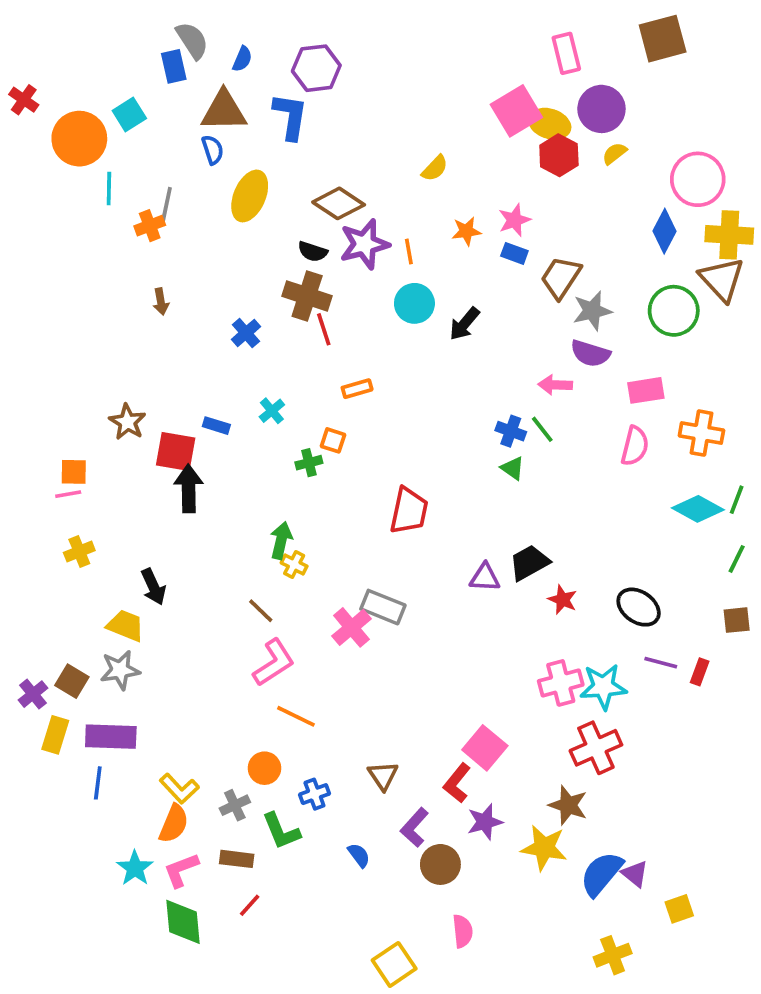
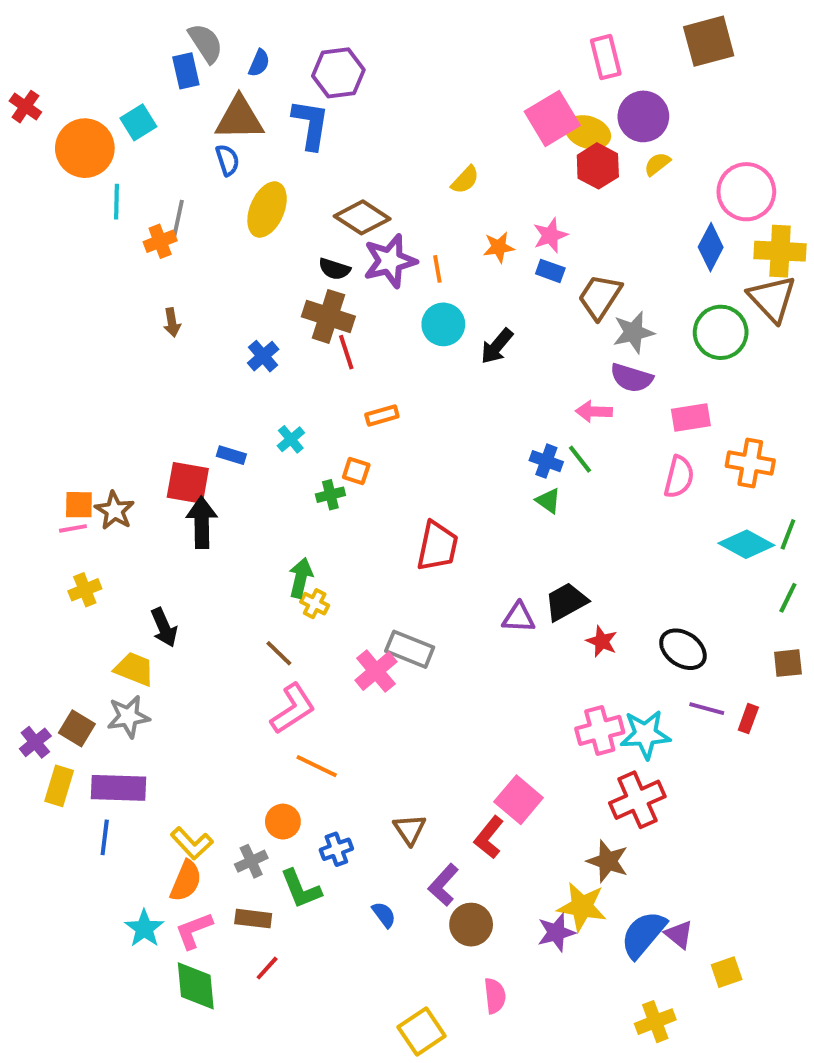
brown star: (127, 422) -> (115, 511), moved
purple star: (485, 822) -> (556, 932), moved

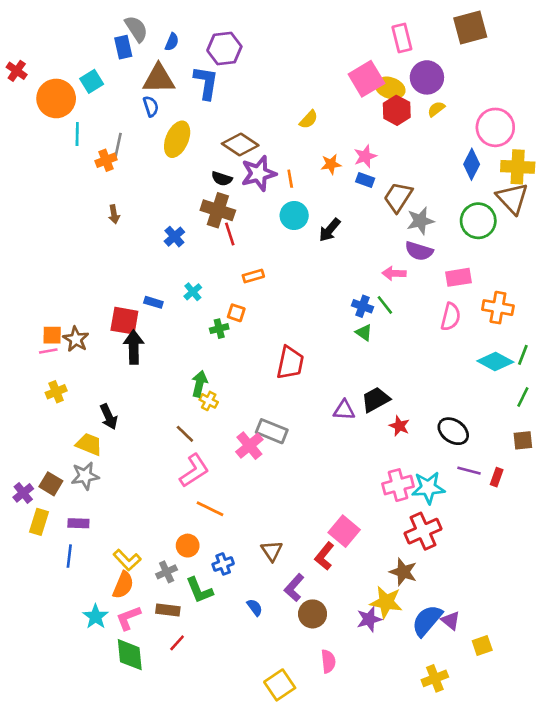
purple rectangle: (119, 788) -> (78, 523), size x0.6

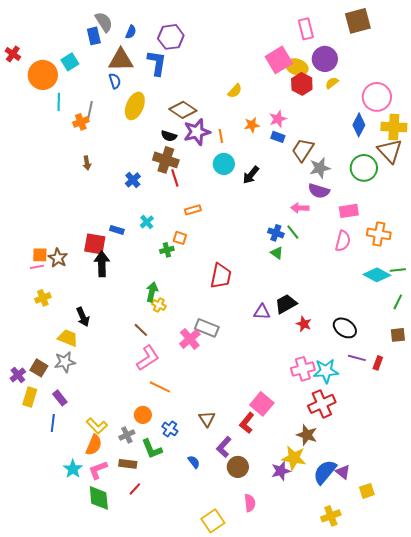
green line: (523, 355) -> (398, 270), turned 63
purple rectangle: (78, 523) -> (60, 398), turned 49
blue cross: (223, 564) -> (170, 429), turned -35

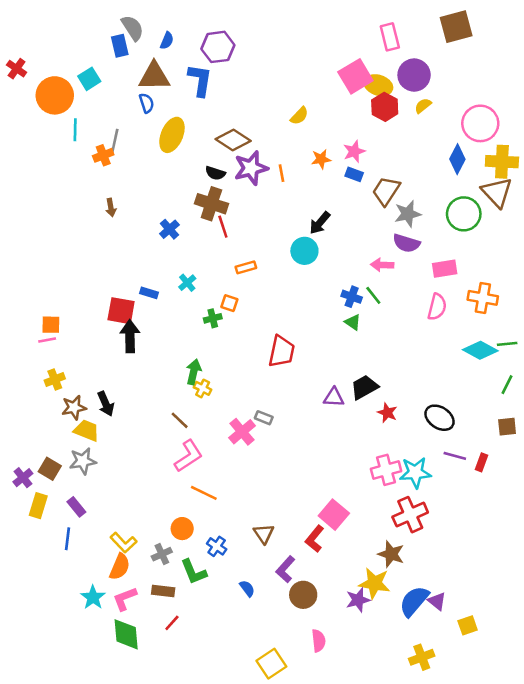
cyan circle: (224, 164) -> (304, 251), moved
brown star: (58, 258) -> (74, 408), moved, turned 30
gray rectangle: (207, 328) -> (264, 418), size x0.6

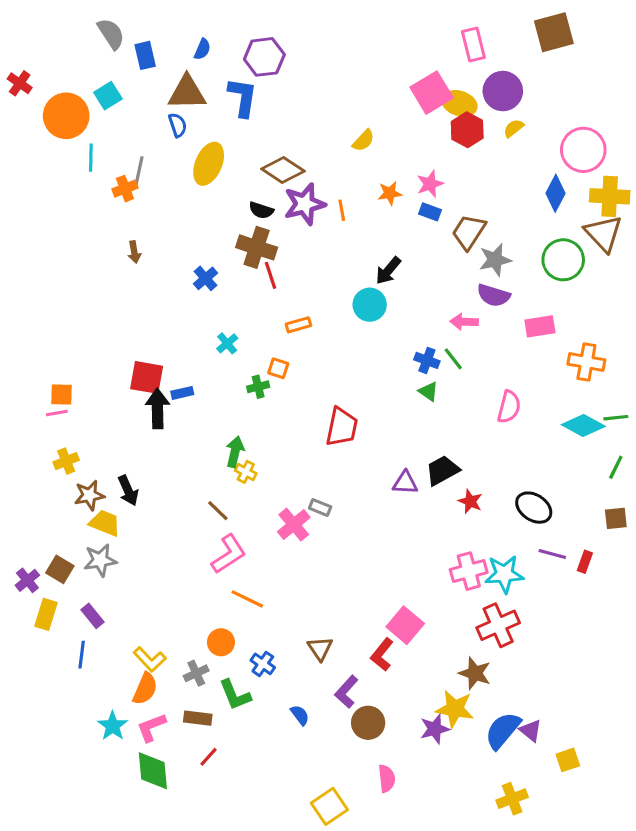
gray semicircle: (132, 28) -> (111, 34), moved
blue rectangle: (149, 293) -> (182, 393), moved, turned -30
pink semicircle: (437, 307) -> (509, 407), moved

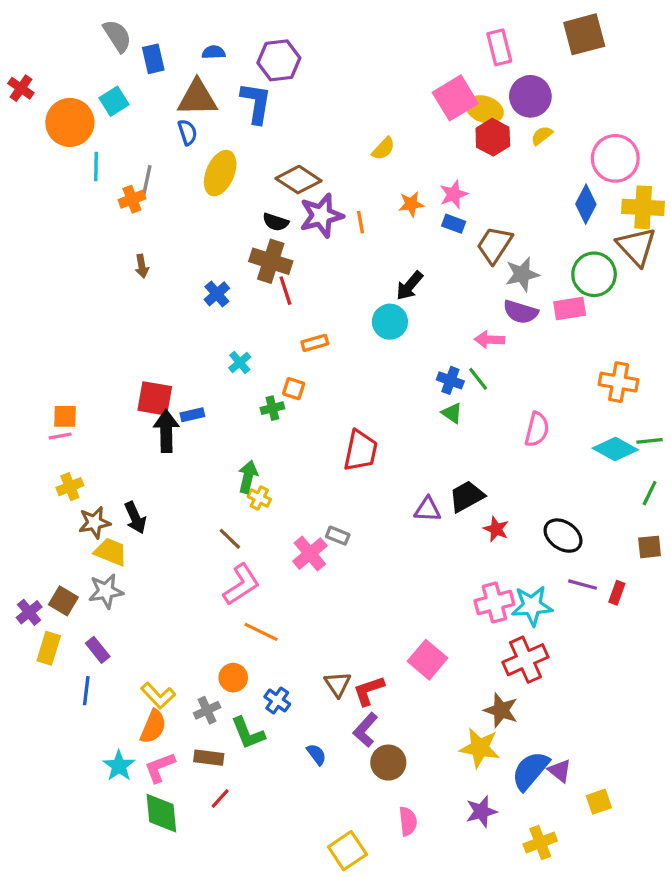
blue semicircle: (202, 49) -> (214, 52), turned -115
pink rectangle: (540, 326) -> (570, 309), moved
red L-shape: (382, 655) -> (369, 691), moved, turned 32
purple star: (435, 729) -> (481, 811), moved

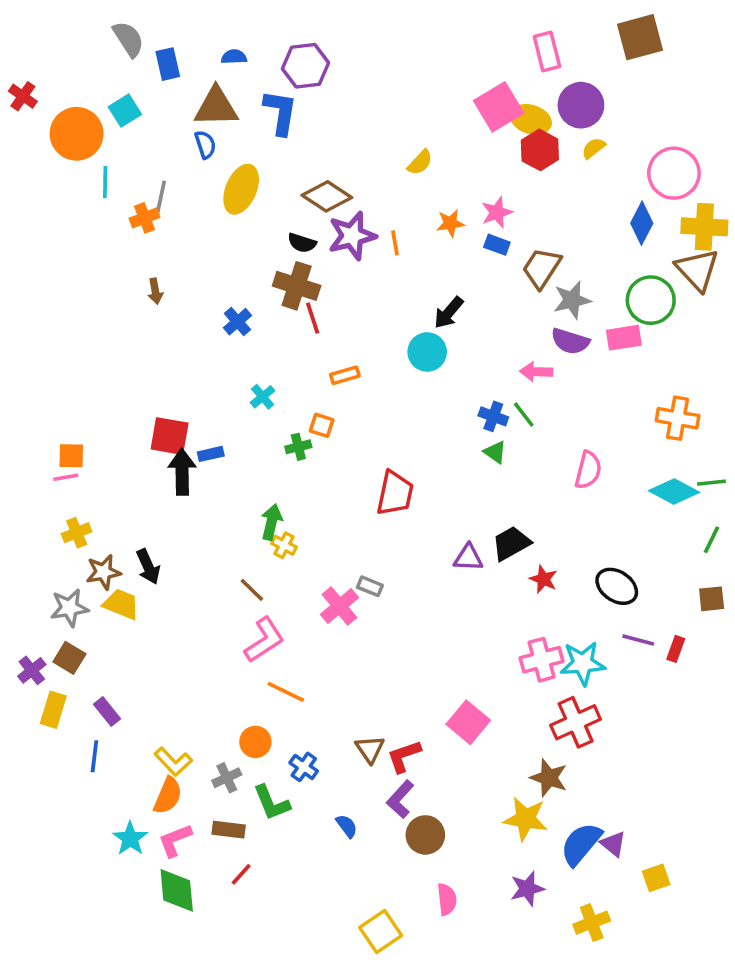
gray star: (106, 591) -> (69, 608), moved

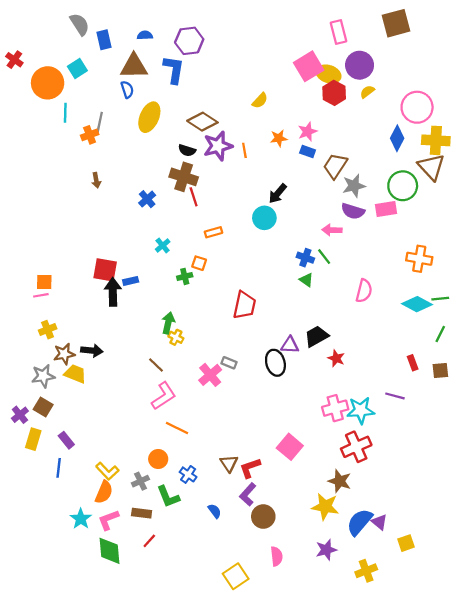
black arrow: (148, 567) -> (92, 351), turned -60
black ellipse: (617, 586) -> (275, 363), moved, turned 40
red rectangle: (676, 649) -> (413, 363), moved, turned -40

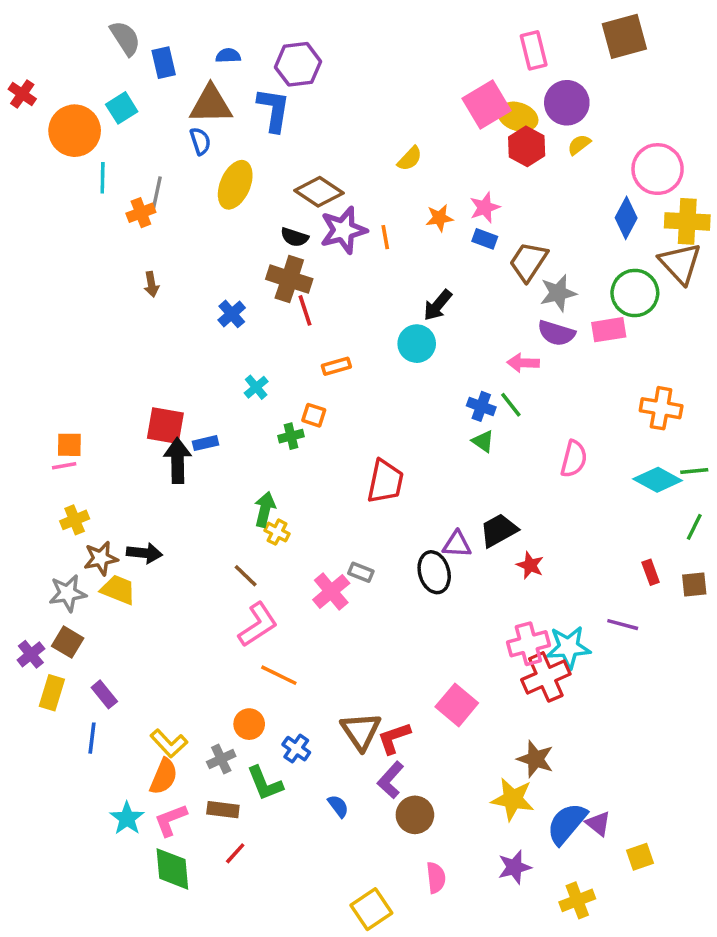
red cross: (356, 447) -> (546, 677), moved
brown triangle: (229, 463) -> (361, 731), size x1.4

